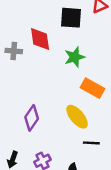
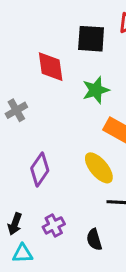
gray cross: (14, 51) -> (16, 110), moved, turned -35

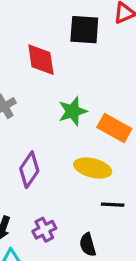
green star: (96, 90) -> (73, 111), moved
yellow ellipse: (99, 168) -> (93, 168), turned -36

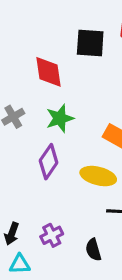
green star: (73, 111) -> (60, 118), moved
purple diamond: (29, 170) -> (49, 162), moved

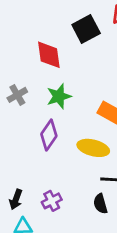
black square: (90, 43) -> (86, 29), turned -32
black semicircle: (93, 250) -> (100, 204), moved

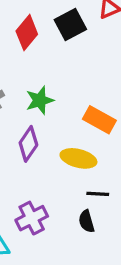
red diamond: (49, 55) -> (27, 33), moved, turned 48
purple cross: (52, 201) -> (32, 218), size x1.4

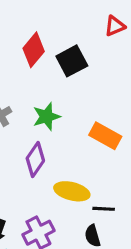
black square: (70, 25) -> (72, 61), moved
yellow ellipse: (78, 158) -> (72, 191), moved

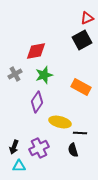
red diamond: (34, 50) -> (36, 51), moved, turned 40
black square: (72, 61) -> (82, 40), moved

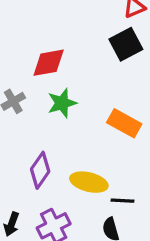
purple diamond: (37, 102) -> (40, 170), moved

